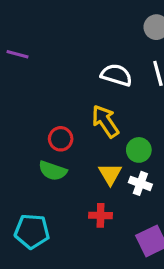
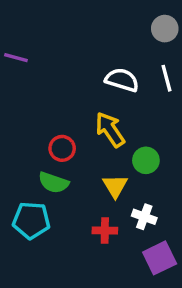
white cross: (140, 183) -> (144, 217), moved
cyan pentagon: (32, 231) -> (31, 220), moved

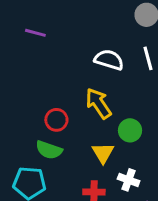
purple line: (16, 58) -> (35, 33), moved

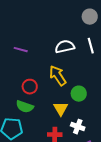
purple line: (35, 33) -> (21, 50), moved
white semicircle: (109, 60) -> (65, 47), turned -30

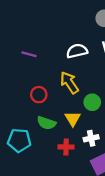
green semicircle: (25, 107) -> (46, 123), moved
white cross: (78, 127) -> (91, 138), turned -32

